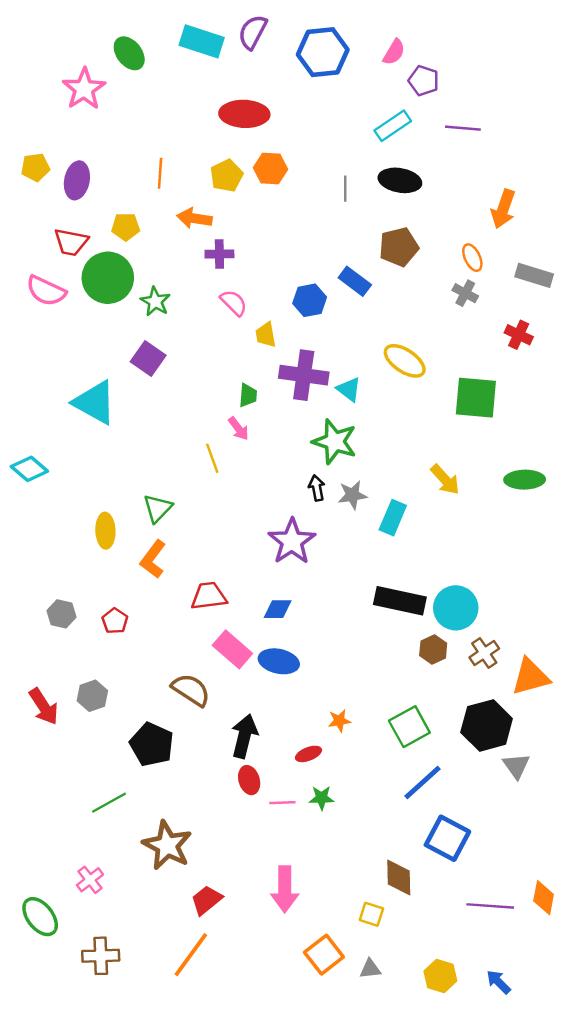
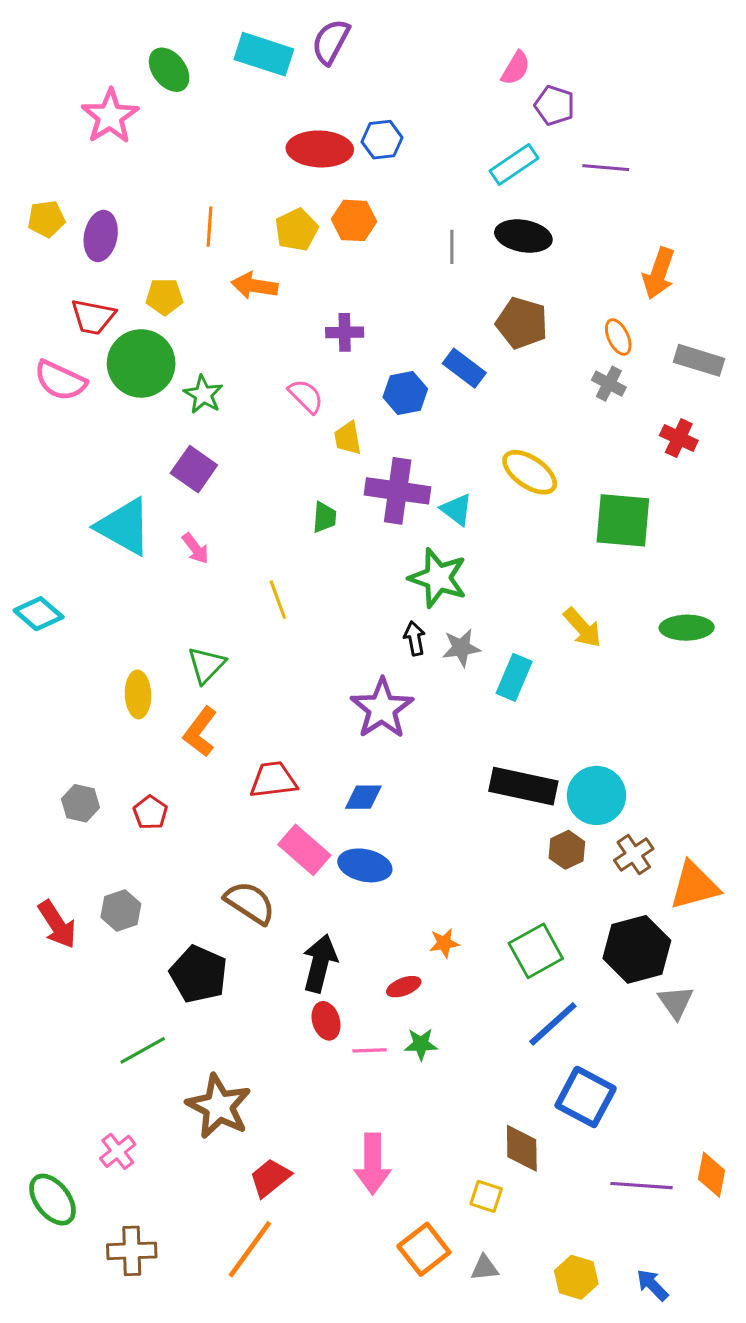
blue hexagon: (323, 52) -> (382, 140), moved, size x0.6
brown pentagon: (399, 247) -> (522, 323), turned 30
purple cross: (219, 254) -> (345, 332), moved
pink arrow: (238, 429) -> (195, 548), moved

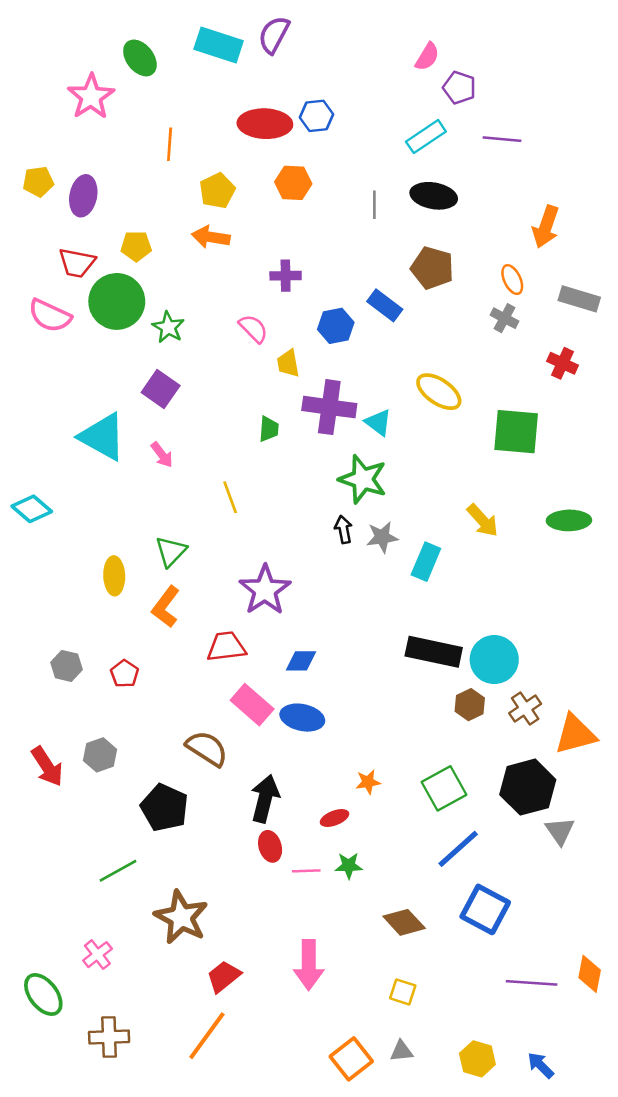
orange line: (209, 227) -> (170, 144), moved
yellow pentagon: (297, 230) -> (217, 191), moved
purple star: (382, 708) -> (265, 590), moved
brown diamond: (522, 1148) -> (404, 922), moved, turned -42
orange square: (424, 1249) -> (351, 1059), moved

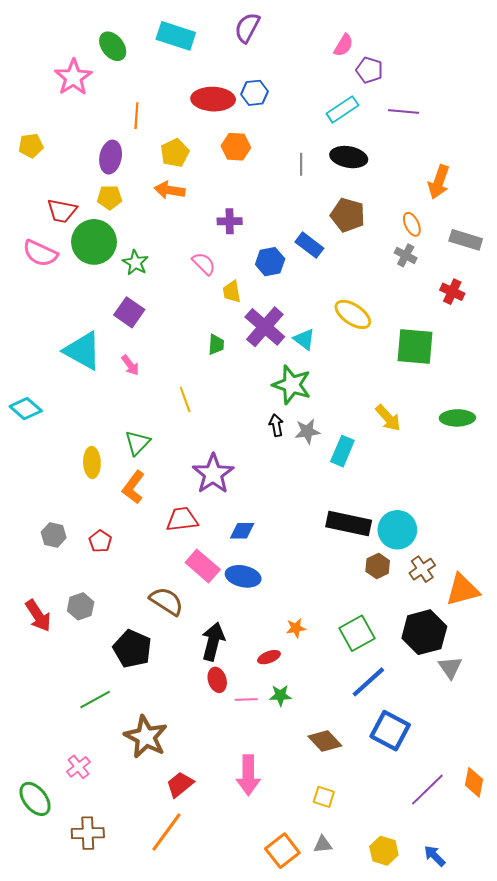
purple semicircle: (274, 35) -> (247, 28), moved
purple ellipse: (83, 196) -> (111, 157), moved
purple cross: (329, 407) -> (265, 327), turned 33
purple line: (532, 983) -> (427, 790), turned -48

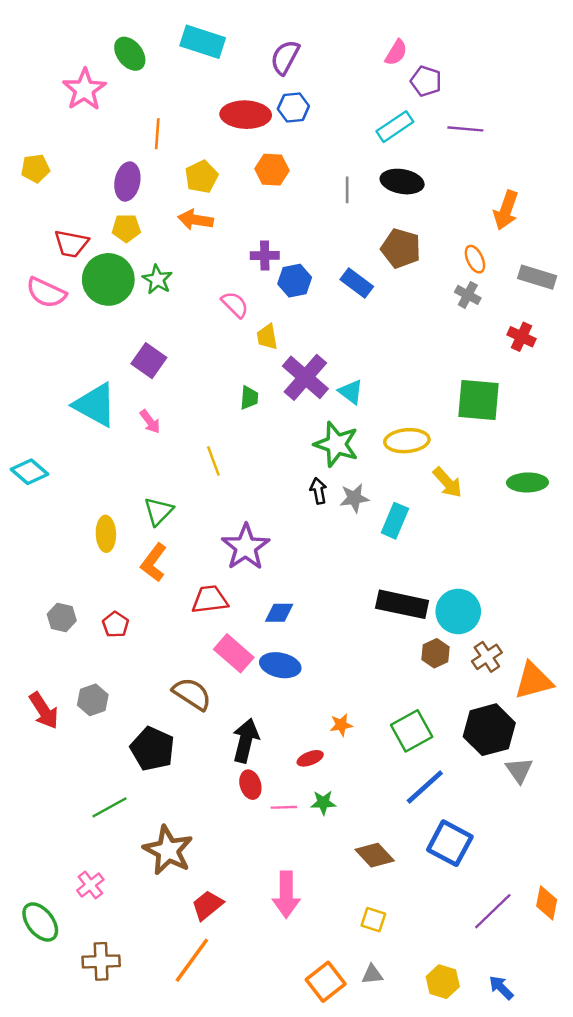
purple semicircle: (247, 28) -> (285, 57), moved
blue hexagon: (270, 262) -> (295, 281), moved
green star: (135, 263) -> (157, 279), moved
yellow ellipse: (353, 314) -> (407, 441), moved, turned -39

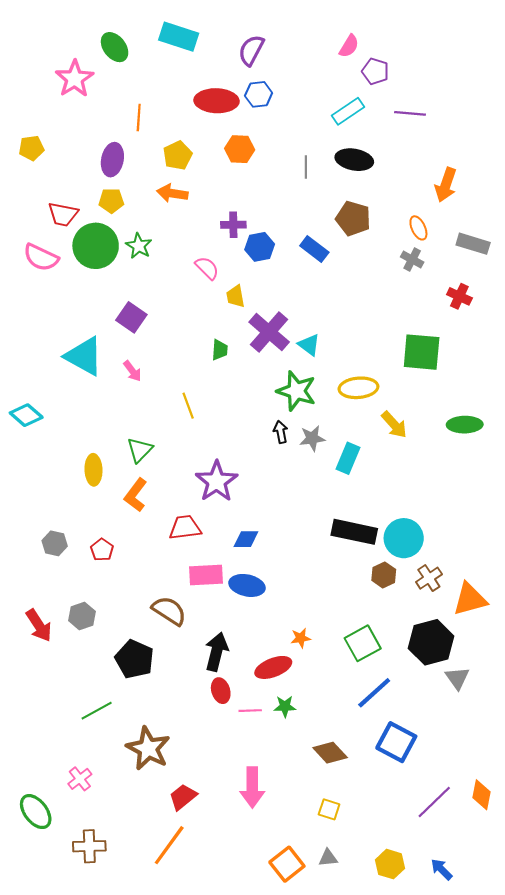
pink rectangle: (234, 653) -> (206, 575), turned -44
red ellipse: (310, 758) -> (273, 667), size x1.6

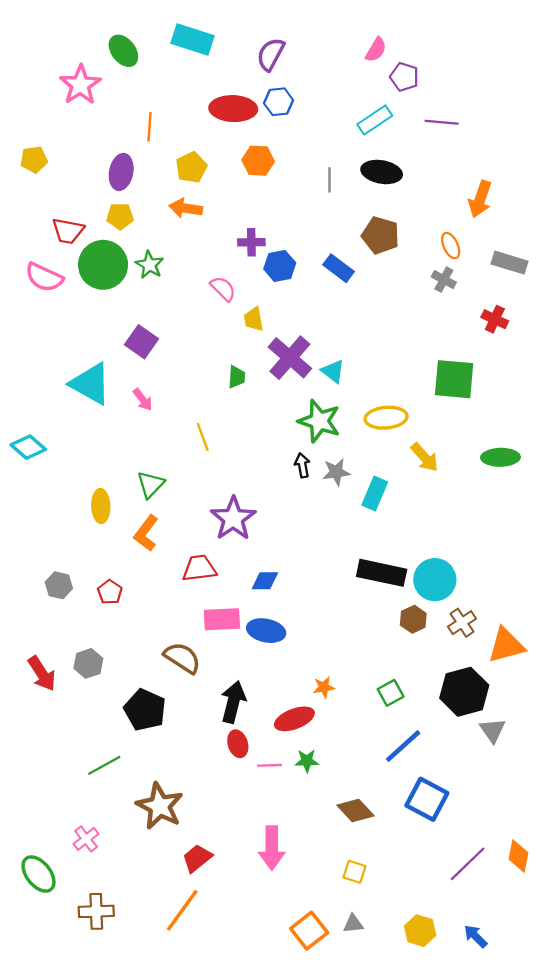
green square: (363, 643) -> (391, 693), size x0.7

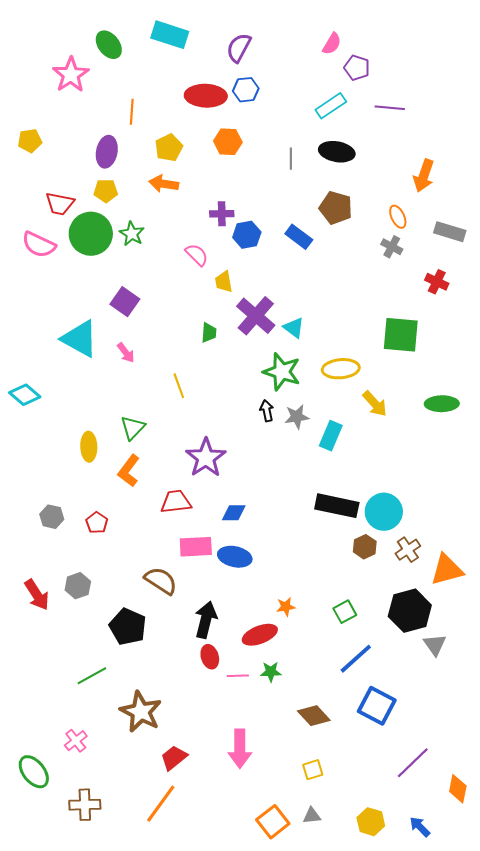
orange diamond: (519, 856) -> (458, 789), moved
yellow square: (354, 872) -> (313, 770), turned -35

